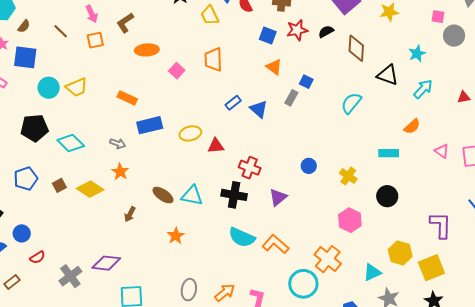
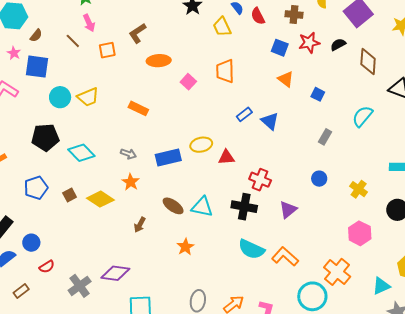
pink arrow: (92, 14) -> (89, 23), moved
gray rectangle: (291, 98) -> (325, 137), moved
blue rectangle: (150, 125) -> (168, 157), moved

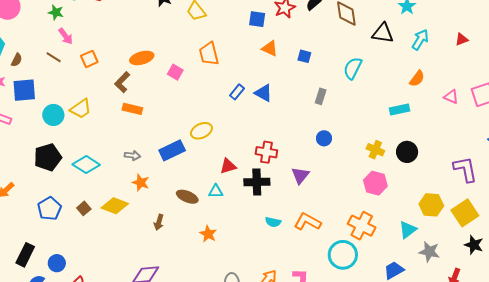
brown L-shape: (137, 33) -> (122, 82), moved
red triangle: (226, 157) -> (228, 166), moved
yellow cross: (359, 189) -> (375, 150), moved
cyan triangle: (202, 207) -> (216, 191), size x0.7
cyan semicircle: (251, 249) -> (273, 222), size x0.6

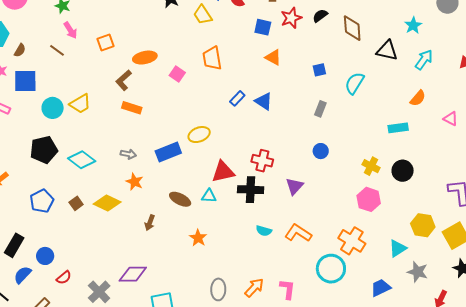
blue square: (304, 56) -> (319, 70), moved, turned -32
orange square: (89, 59) -> (106, 43), moved
red triangle: (228, 166) -> (223, 172), size x1.4

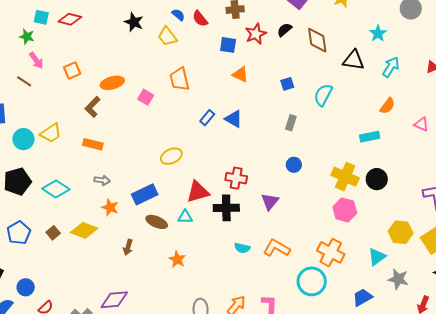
orange rectangle: (132, 108) -> (93, 144), moved
blue rectangle: (168, 152) -> (145, 194), moved
yellow cross: (371, 166) -> (345, 177), size x1.5

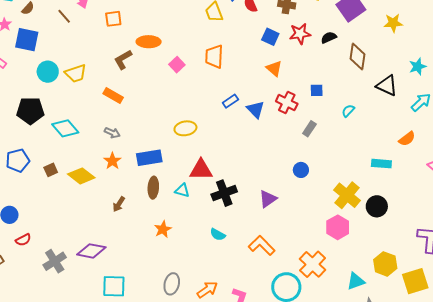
cyan semicircle: (323, 95) -> (348, 111), size x0.6
red cross: (236, 178) -> (287, 103), moved
black cross: (226, 208) -> (224, 193), turned -35
brown ellipse: (157, 222) -> (153, 188), turned 55
cyan semicircle: (242, 248) -> (218, 235), moved

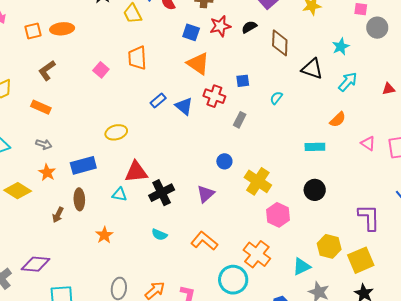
orange ellipse: (149, 42) -> (62, 29), moved
orange triangle: (274, 69) -> (198, 64), size x1.4
blue circle: (301, 170) -> (224, 161), moved
brown ellipse: (153, 188) -> (79, 199), moved
yellow cross: (347, 195) -> (258, 181), moved

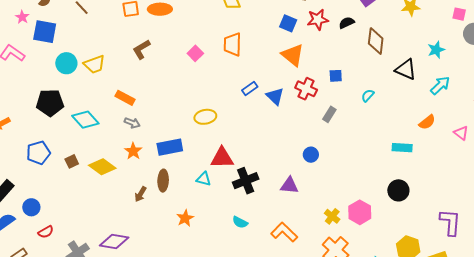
orange rectangle: (41, 107) -> (125, 98), moved
pink triangle: (368, 143) -> (461, 133), moved
yellow cross: (258, 181) -> (332, 216), moved, size x0.6
purple triangle: (206, 194) -> (289, 185), turned 42

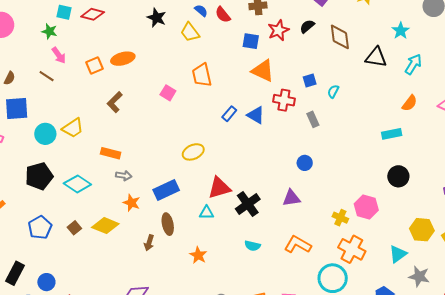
cyan semicircle: (368, 95) -> (333, 91), moved
gray rectangle: (329, 114) -> (313, 119), turned -42

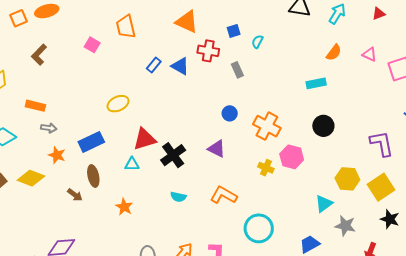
purple triangle: (291, 198) -> (217, 149), turned 36
brown arrow: (149, 243) -> (75, 195), turned -70
orange cross: (352, 249) -> (267, 126), moved

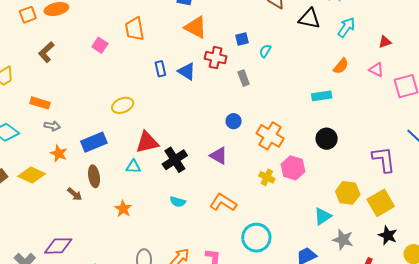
red triangle: (379, 14) -> (385, 42), moved
blue rectangle: (154, 65) -> (160, 69), turned -56

